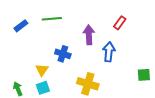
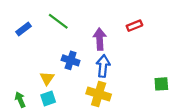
green line: (52, 19) -> (58, 21), turned 42
red rectangle: (120, 23) -> (134, 26), turned 32
blue arrow: (109, 52) -> (103, 66), moved

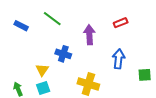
blue rectangle: (24, 29) -> (21, 26), turned 64
blue arrow: (103, 66) -> (119, 59), moved

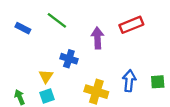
red rectangle: (121, 23) -> (131, 25), size x1.5
blue arrow: (119, 59) -> (129, 81), moved

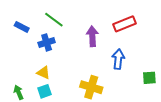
blue cross: (69, 59) -> (47, 42), moved, turned -35
yellow triangle: (46, 76) -> (43, 73), turned -40
blue arrow: (129, 81) -> (118, 59), moved

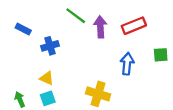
green line: (54, 20) -> (76, 16), moved
purple arrow: (92, 36) -> (100, 27), moved
green square: (149, 78) -> (161, 55), moved

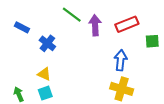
blue cross: (50, 46) -> (47, 43), turned -35
green square: (161, 55) -> (152, 41), moved
yellow cross: (98, 94) -> (122, 89), moved

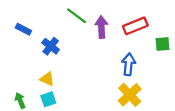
yellow cross: (122, 89) -> (130, 95), turned 30

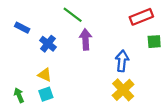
red rectangle: (135, 26) -> (141, 17), moved
purple arrow: (101, 27) -> (86, 39), moved

